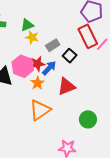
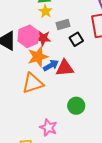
blue arrow: (49, 68) -> (51, 65), moved
orange star: (38, 83) -> (38, 57), size x1.5

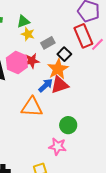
orange star: (38, 57) -> (58, 69), moved
orange triangle: (33, 83) -> (32, 107), turned 35
green circle: (76, 106) -> (68, 125), moved

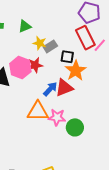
yellow star: (28, 34) -> (40, 43), moved
black square: (64, 54) -> (67, 57), turned -32
orange star: (58, 69) -> (76, 71), moved
pink star: (58, 146) -> (57, 117), moved

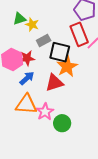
yellow star: (40, 43) -> (32, 25), moved
black square: (67, 57) -> (60, 52), size x1.5
blue arrow: (50, 89) -> (27, 78), moved
pink star: (57, 117) -> (45, 112), turned 30

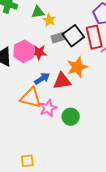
black square: (60, 52) -> (73, 36), moved, turned 30
blue arrow: (27, 78) -> (42, 79), moved
green circle: (62, 123) -> (71, 117), moved

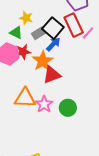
green triangle: (38, 12) -> (16, 33), moved, turned 48
orange star: (77, 67) -> (43, 61), moved
blue arrow: (42, 79) -> (53, 44), moved

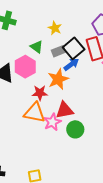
yellow star: (26, 18) -> (55, 28), moved
red star: (23, 52) -> (40, 93), moved
red triangle: (52, 75) -> (65, 110), moved

